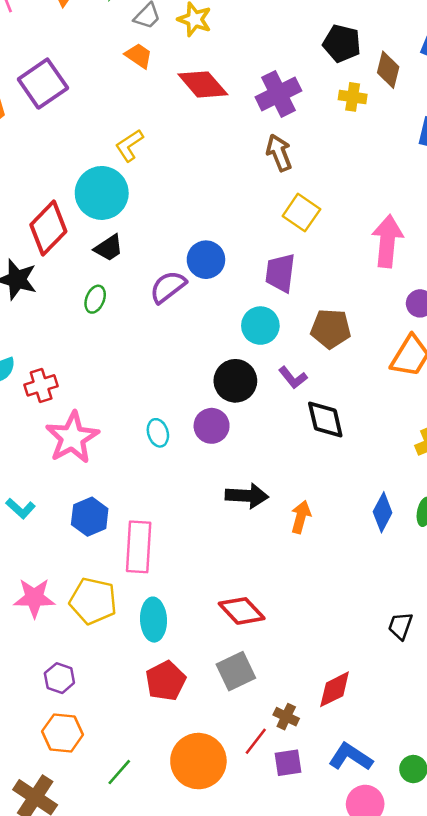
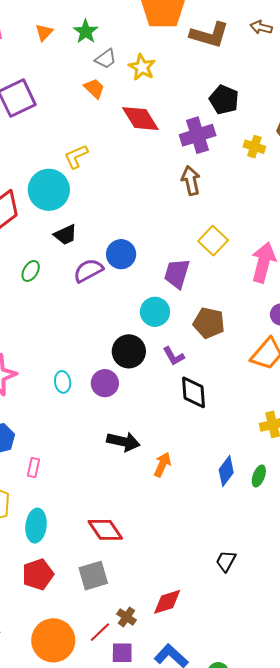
black pentagon: (342, 43) -> (224, 100), moved
yellow square: (301, 213) -> (213, 241), moved
black trapezoid: (109, 248) -> (65, 235), moved
pink rectangle: (139, 547) -> (34, 468), size x0.5

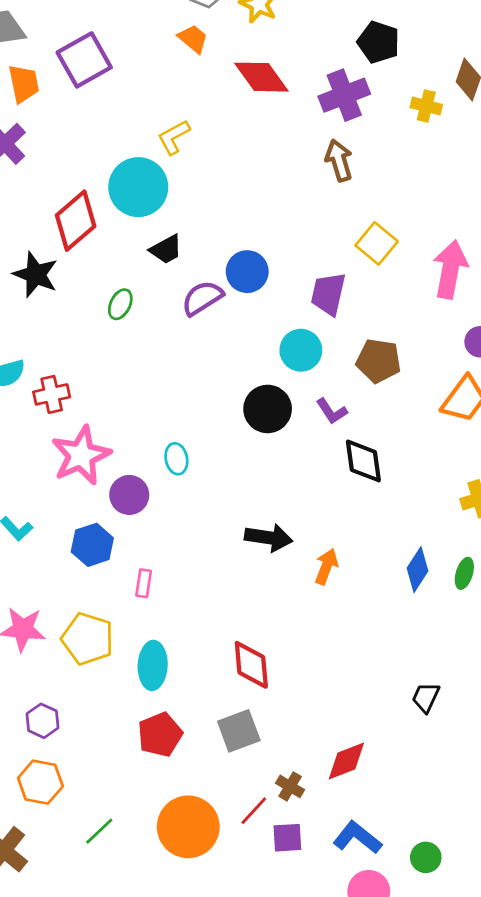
purple circle: (105, 383) -> (129, 495), moved
red diamond: (105, 530) -> (251, 665), turned 33

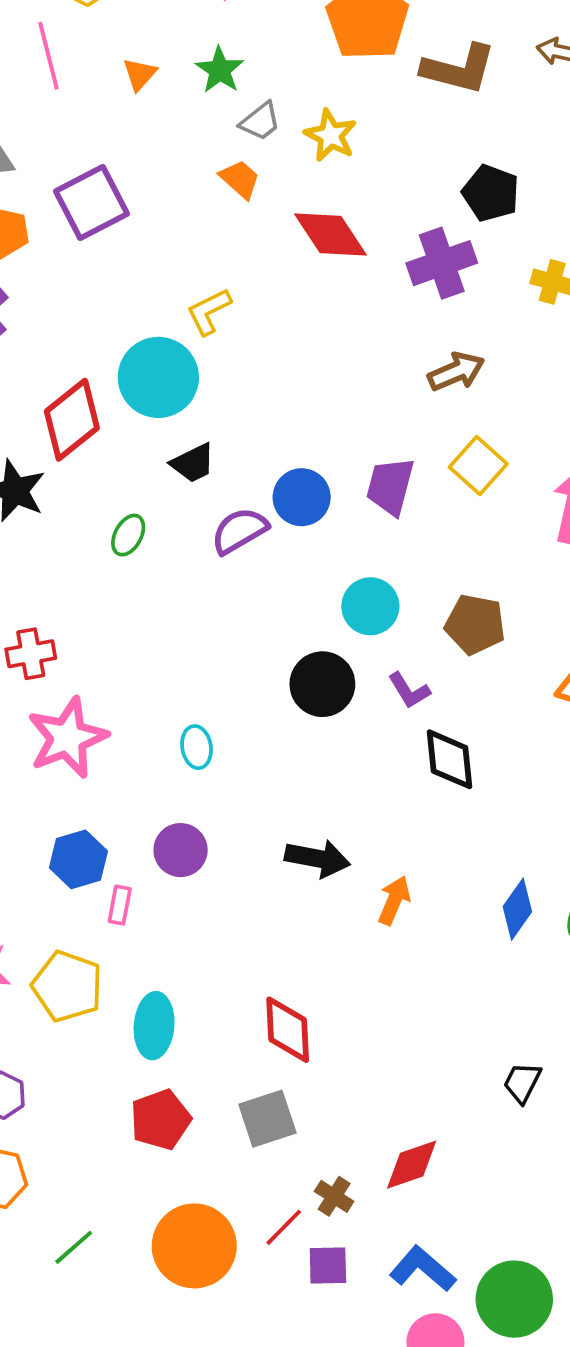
brown arrow: (339, 160) -> (456, 372), moved, turned 81
purple trapezoid: (328, 294) -> (390, 486), moved
purple circle: (129, 495) -> (181, 850), moved
pink rectangle: (144, 583) -> (120, 905), moved
green circle: (426, 857) -> (514, 1299), size x1.8

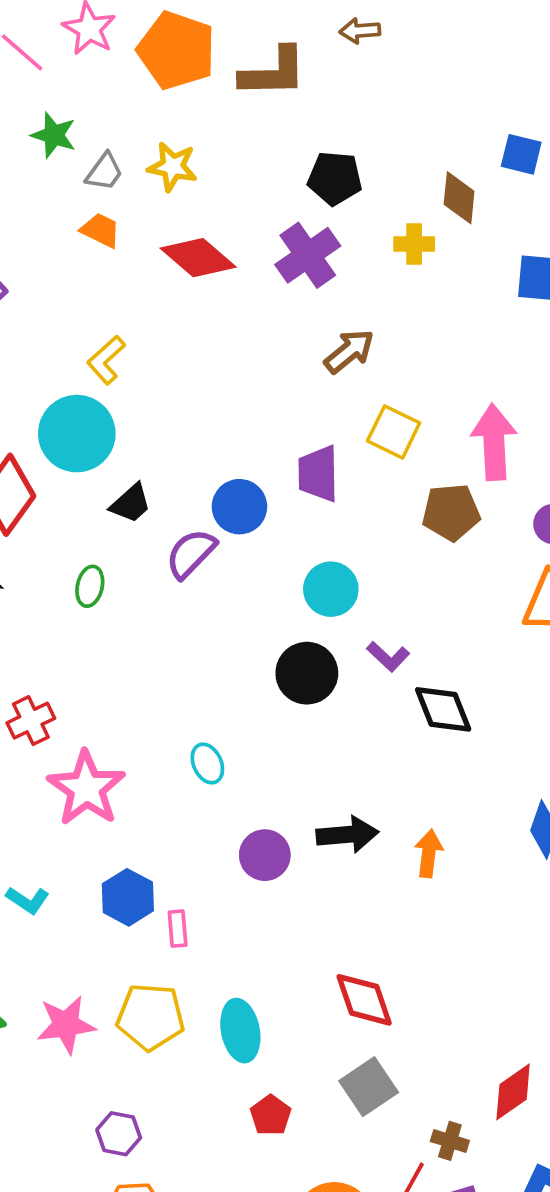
brown pentagon: (475, 624) -> (451, 512), moved
purple circle: (181, 850) -> (265, 855), moved
red pentagon: (161, 1120) -> (271, 1115), size x0.7

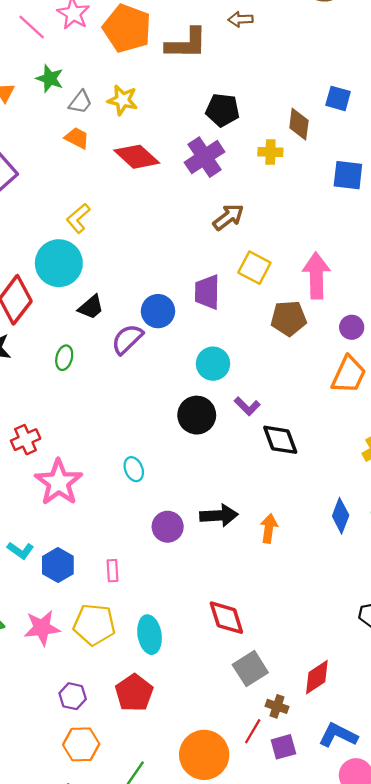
blue hexagon: (128, 897) -> (58, 565), moved
gray square: (369, 1087) -> (250, 669), moved
red pentagon: (271, 1115) -> (134, 693), moved, size x1.5

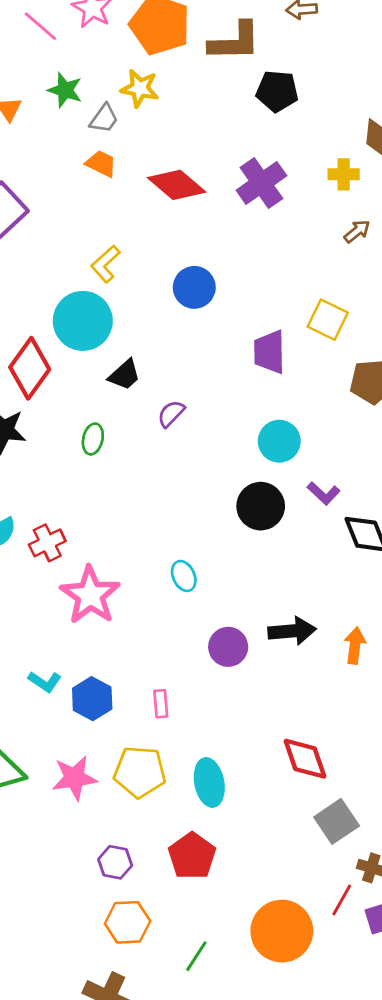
yellow star: (123, 100) -> (140, 88), moved
black pentagon: (222, 110) -> (277, 91), moved
brown arrow: (228, 217) -> (357, 231), moved, size x0.7
blue circle: (158, 311) -> (194, 287), moved
purple semicircle: (127, 339) -> (171, 414), size x0.7

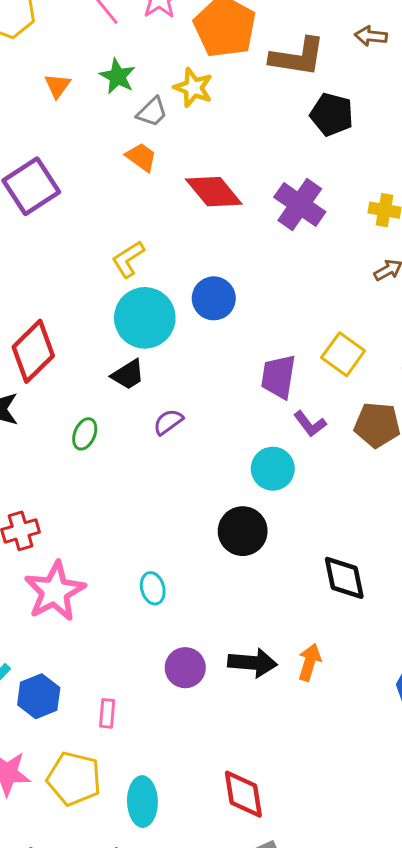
purple cross: (261, 183) -> (300, 205), turned -30
cyan circle: (83, 321) -> (145, 318), moved
purple L-shape: (324, 493) -> (310, 424), moved
orange arrow: (355, 646) -> (310, 662), moved

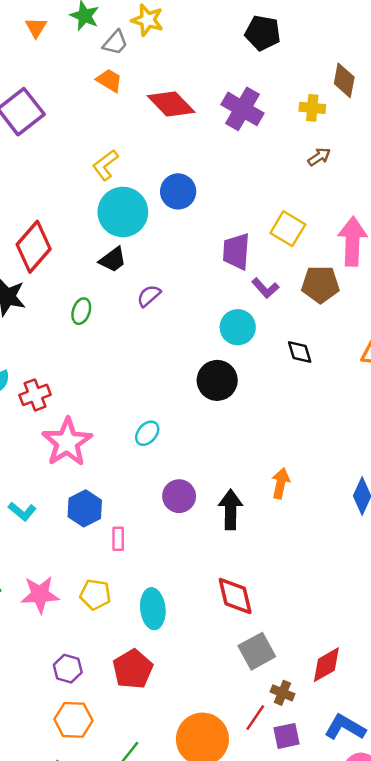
black diamond: (344, 578) -> (300, 352), moved, size x0.7
cyan ellipse: (153, 588) -> (147, 433), turned 60
black arrow: (253, 663) -> (231, 510), moved, turned -90
blue hexagon: (39, 696) -> (85, 508), moved
yellow pentagon: (74, 779) -> (95, 594), size x0.7

